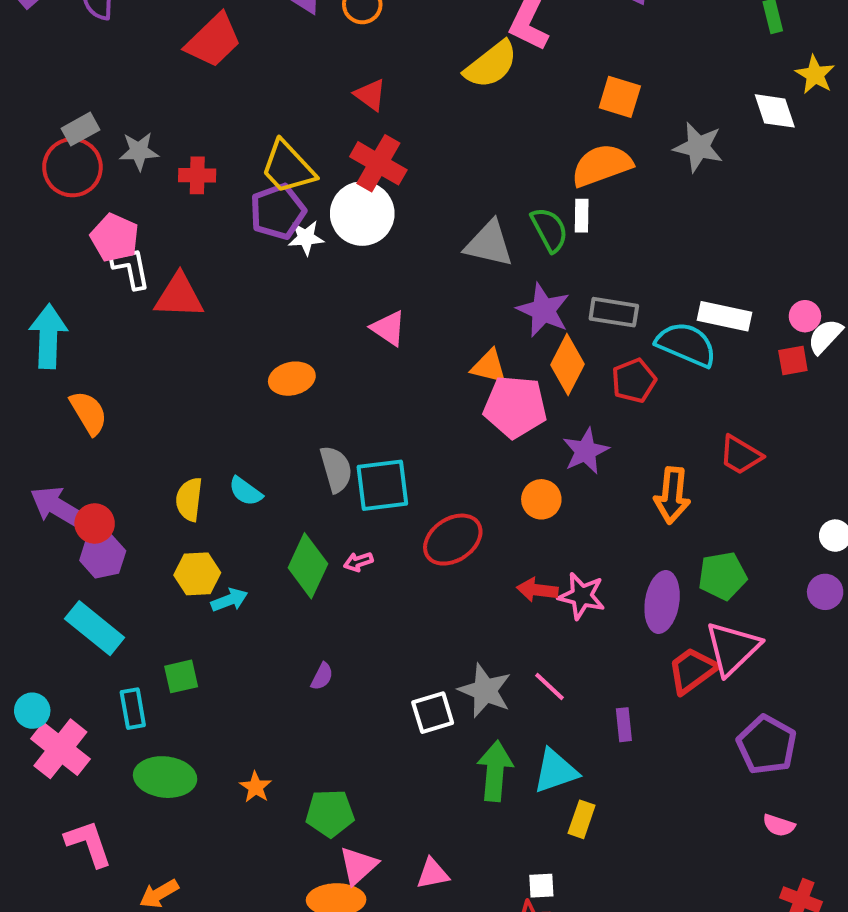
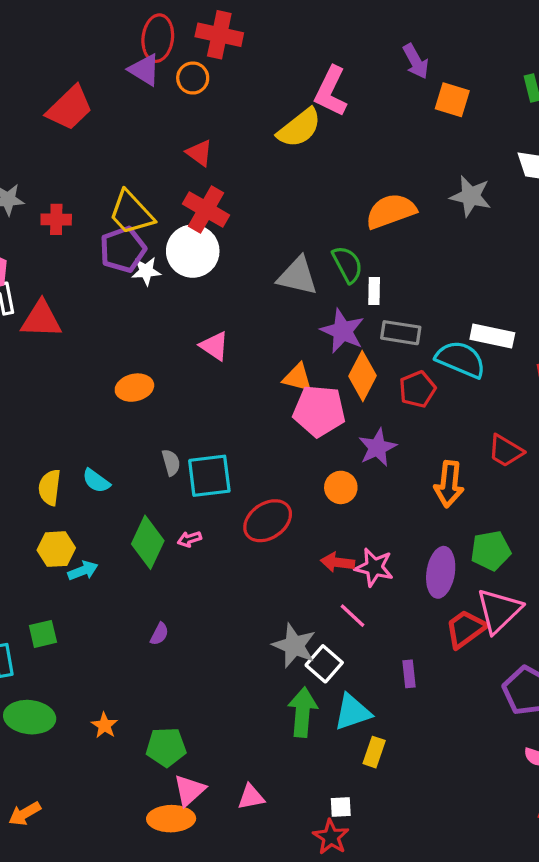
orange square: (620, 97) -> (452, 100), moved
white rectangle: (582, 216) -> (374, 291), moved
gray semicircle: (336, 469) -> (171, 462), size x0.7
pink line: (549, 686) -> (352, 616), moved
white square: (433, 713) -> (324, 664), moved, turned -32

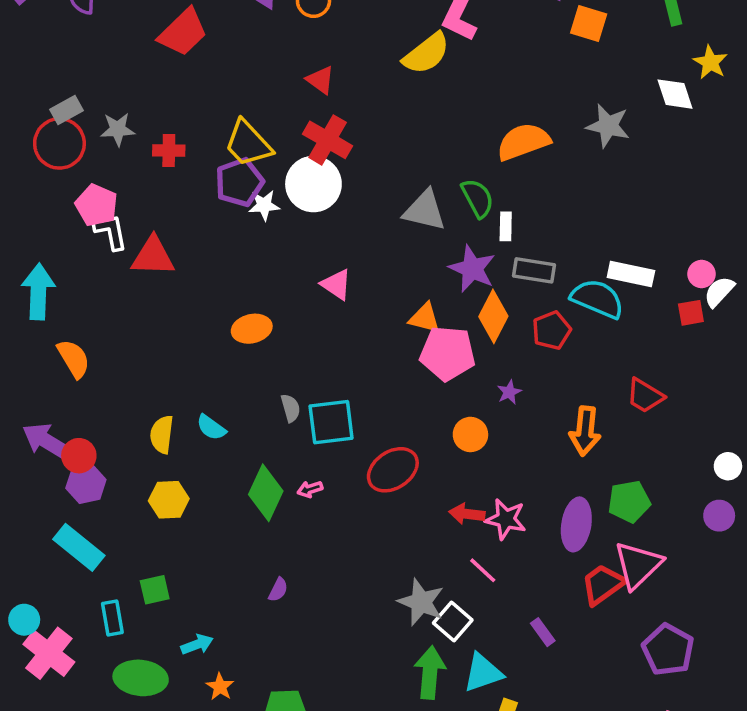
purple star: (377, 447) -> (509, 392), size x0.6
cyan arrow: (83, 571) -> (197, 644), moved
purple rectangle: (409, 674) -> (543, 632), turned -30

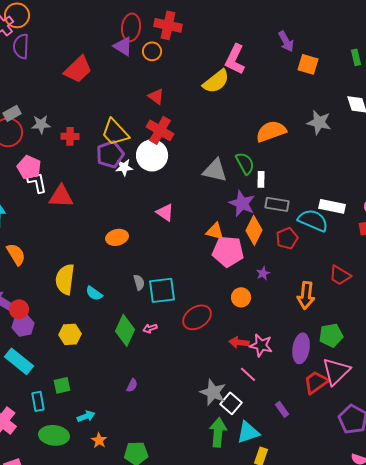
yellow semicircle: (162, 434) -> (65, 279), moved, size x1.4

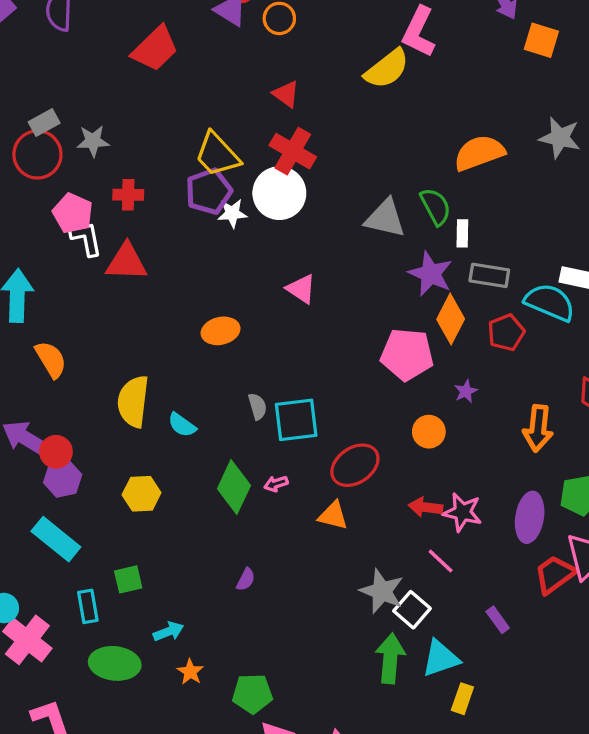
red cross: (70, 136) -> (128, 195), moved
orange triangle: (215, 231) -> (333, 516), moved

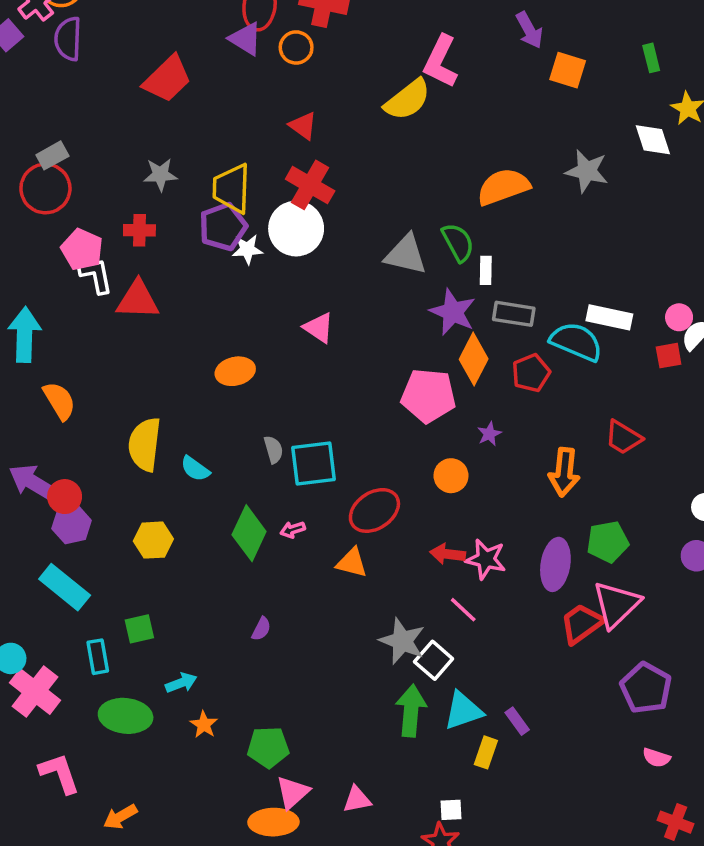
gray star: (93, 141) -> (160, 175), moved
yellow trapezoid: (217, 154) -> (232, 188), turned 45
purple rectangle: (498, 620) -> (517, 721), moved

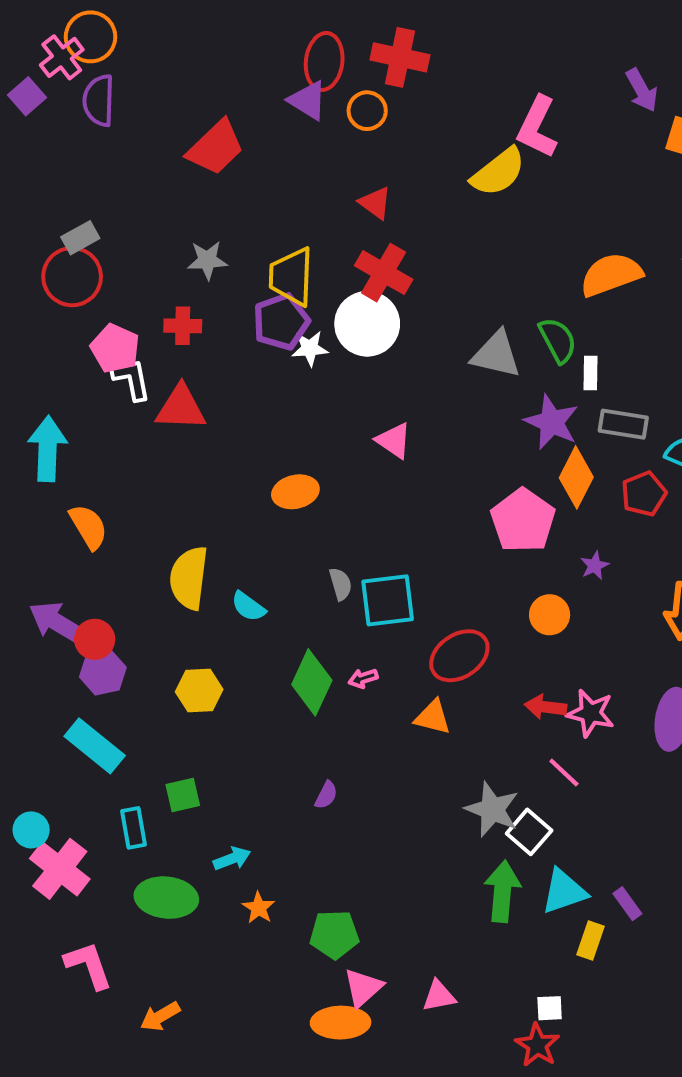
pink pentagon: (428, 396) -> (523, 520), turned 30

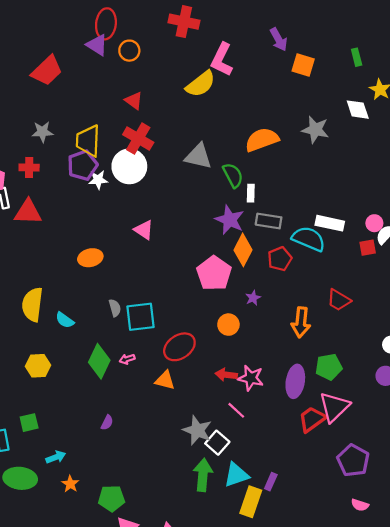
red cross: (400, 57) -> (184, 22), moved
gray triangle: (496, 355) -> (198, 156), moved
purple rectangle: (627, 904) -> (271, 482), turned 60
yellow rectangle: (591, 941) -> (251, 502), size x1.5

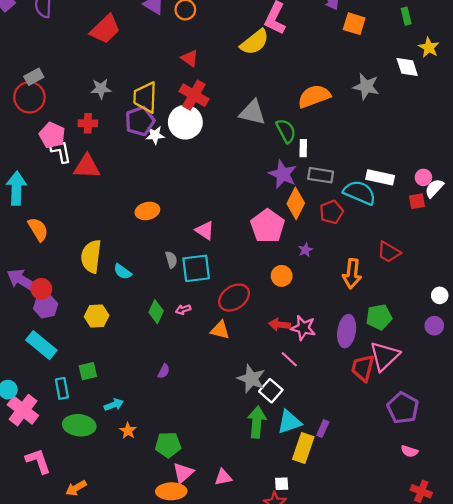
pink triangle: (144, 230) -> (205, 230), moved
green diamond: (99, 361) -> (156, 312), size x0.7
red trapezoid: (312, 419) -> (363, 368), turned -40

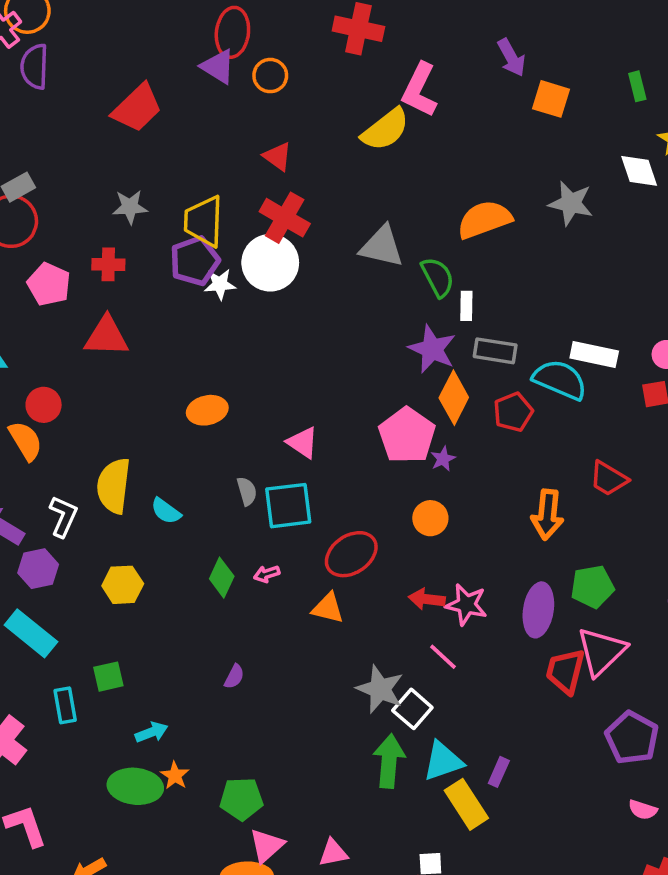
white L-shape: (61, 151) -> (63, 516), moved, turned 35
purple star: (305, 250) -> (443, 459), moved
red circle: (41, 289) -> (44, 405), moved
green ellipse: (79, 425) -> (135, 786), moved
yellow rectangle: (303, 448) -> (466, 804), turned -52

